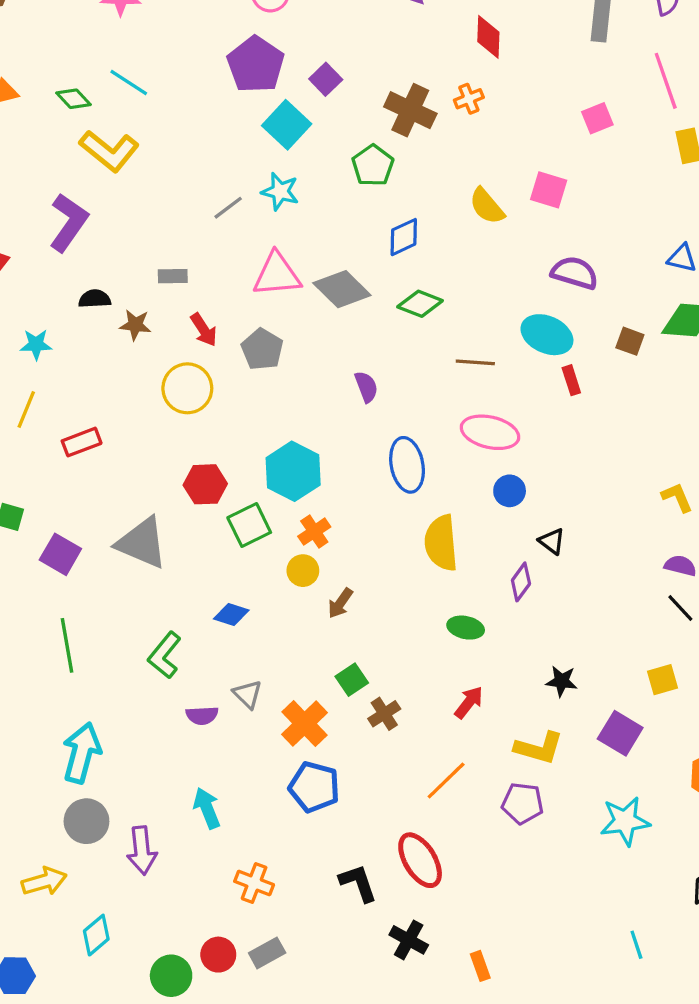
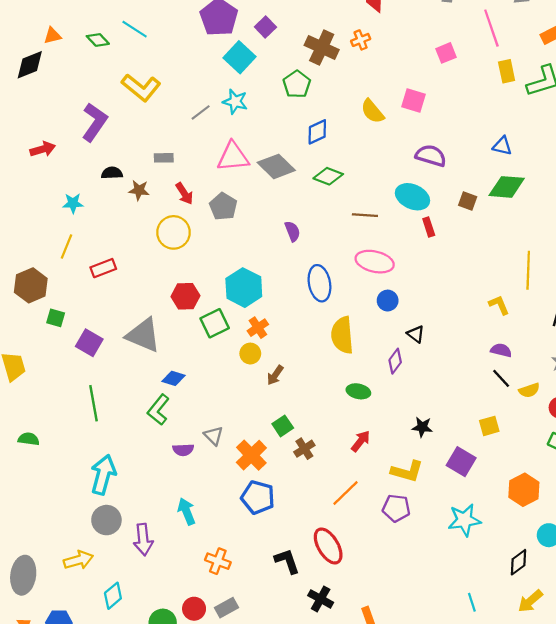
yellow L-shape: (109, 151) -> (141, 88), moved
blue diamond: (231, 615) -> (174, 378), moved

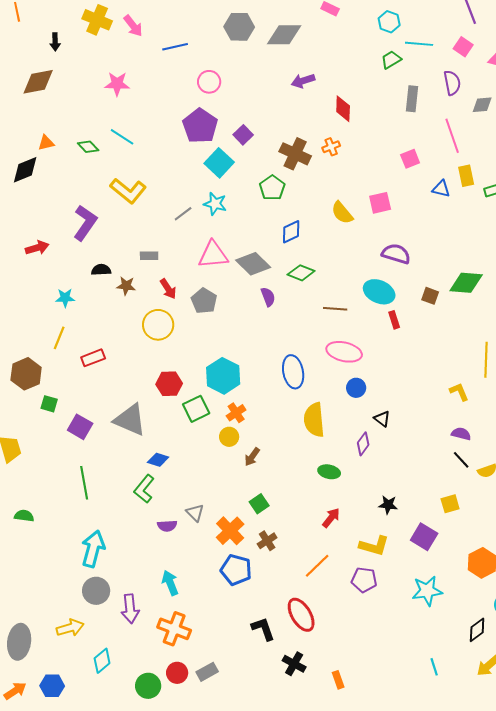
pink square: (414, 100) -> (380, 203), turned -30
blue triangle: (502, 146) -> (441, 189), moved
purple semicircle: (292, 231) -> (268, 297), moved
brown cross: (304, 449) -> (267, 541), moved
orange cross: (218, 561) -> (174, 629), moved, size x1.4

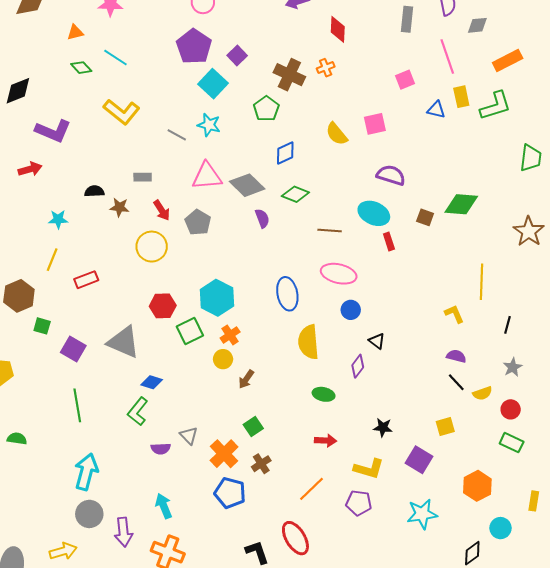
orange triangle: (46, 143) -> (75, 32), moved
gray line: (183, 214) -> (177, 135), turned 66
purple L-shape: (85, 223) -> (53, 131), moved, turned 78
red arrow: (331, 518) -> (326, 441), turned 55

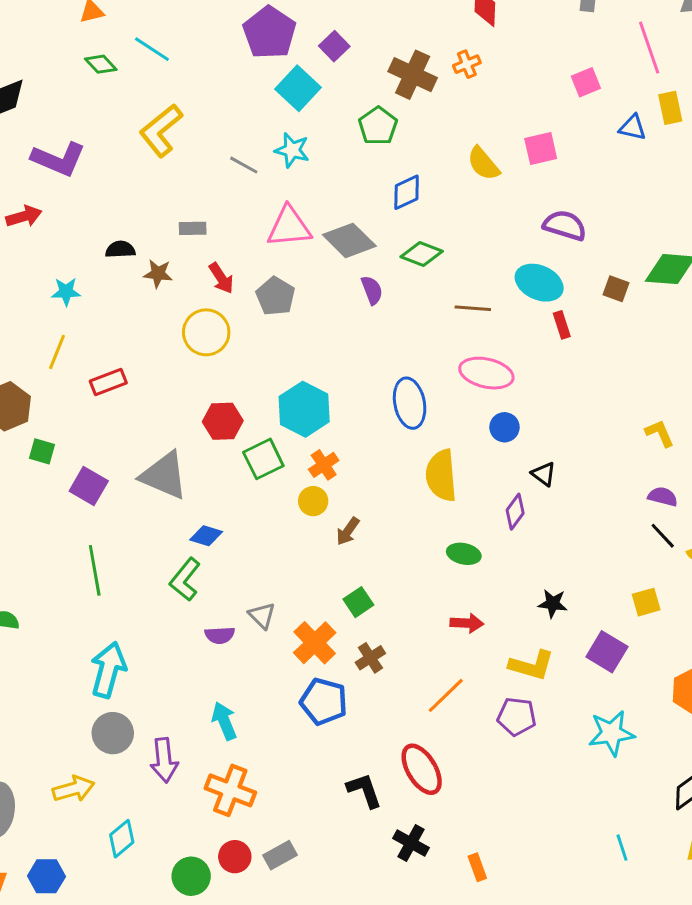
yellow L-shape: (121, 112) -> (161, 130), turned 102

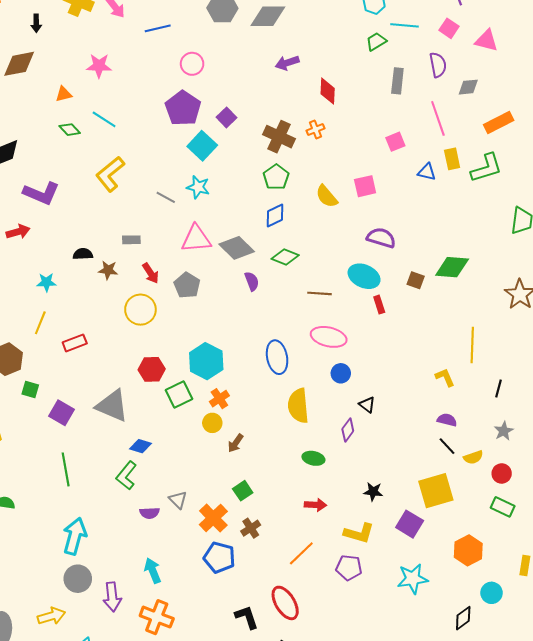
green pentagon: (378, 126) -> (276, 177), moved
yellow square: (646, 602) -> (436, 491), size x1.8

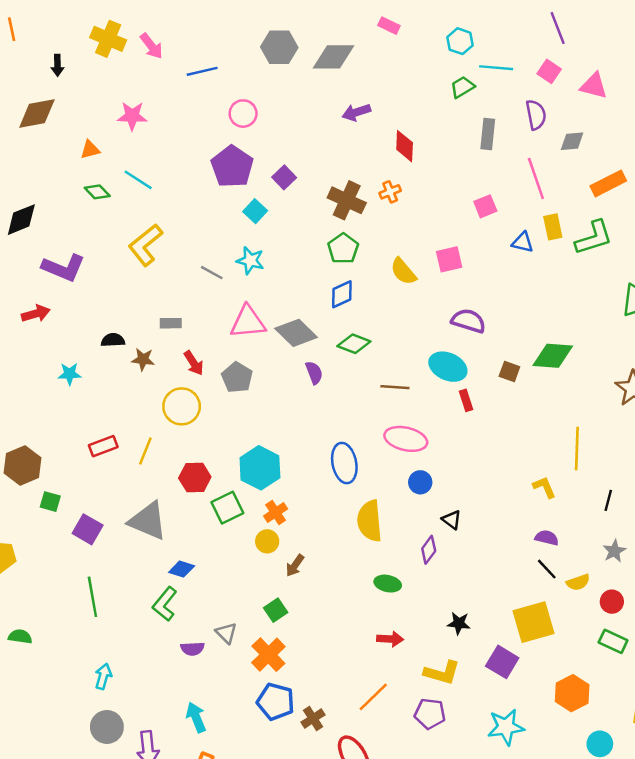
cyan square: (202, 146) -> (255, 211), size x0.7
yellow line: (40, 323) -> (145, 451), moved
green square: (243, 491) -> (276, 610), moved
brown cross: (251, 528) -> (313, 719), moved
cyan arrow: (75, 536) -> (103, 676), size x0.6

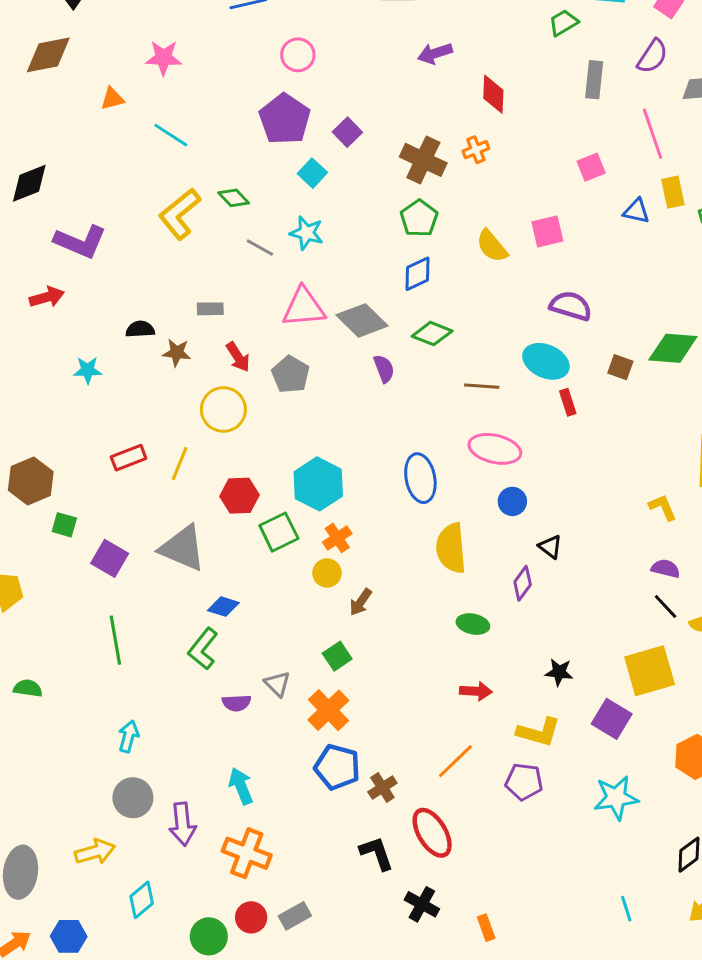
purple semicircle: (536, 115) -> (652, 56), turned 44
green diamond: (97, 192) -> (234, 198), moved

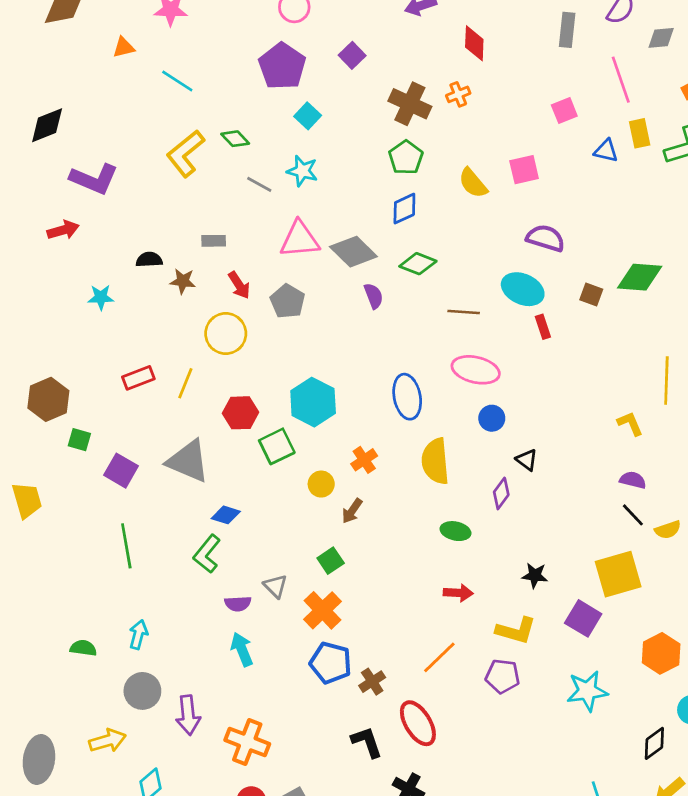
purple square: (347, 132) -> (352, 55), moved
orange cross: (337, 538) -> (364, 460), moved
green semicircle: (28, 688) -> (83, 648), moved
cyan arrow: (241, 786) -> (242, 649), moved

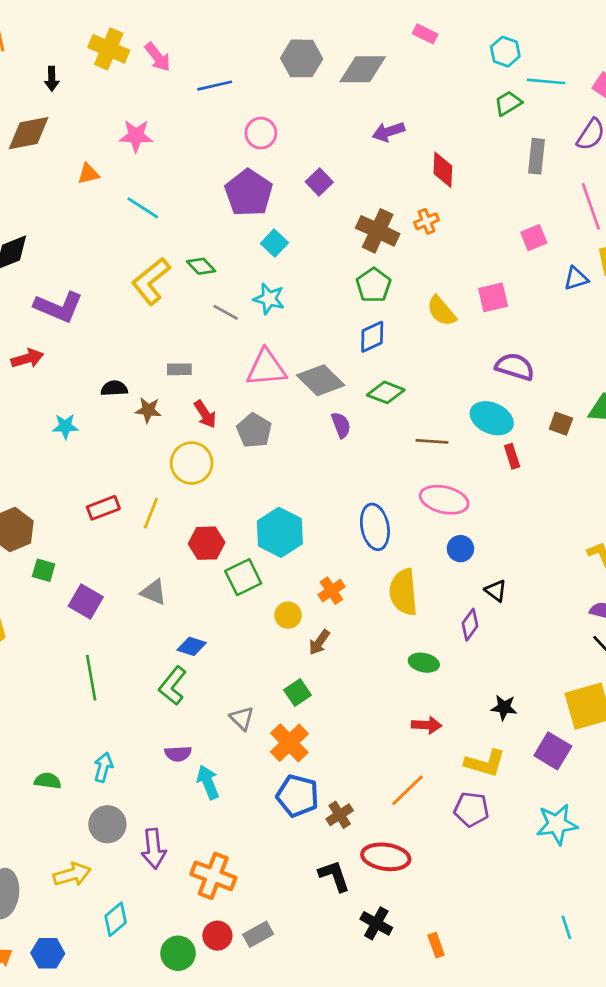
blue triangle: (606, 151) -> (576, 278), turned -30
gray triangle: (188, 461) -> (154, 592), size x0.6
purple semicircle: (238, 604) -> (178, 754), moved
red ellipse: (418, 723) -> (386, 857), turned -51

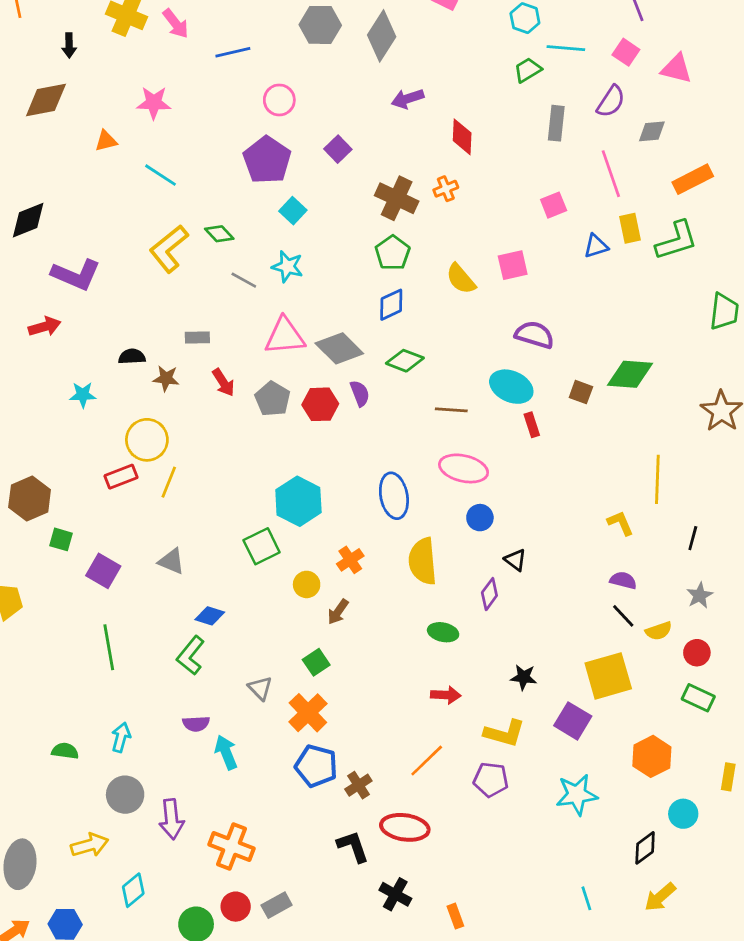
gray diamond: (363, 69) -> (382, 36), turned -57
yellow circle: (192, 463) -> (147, 440), moved
red hexagon: (207, 543) -> (320, 404), moved

